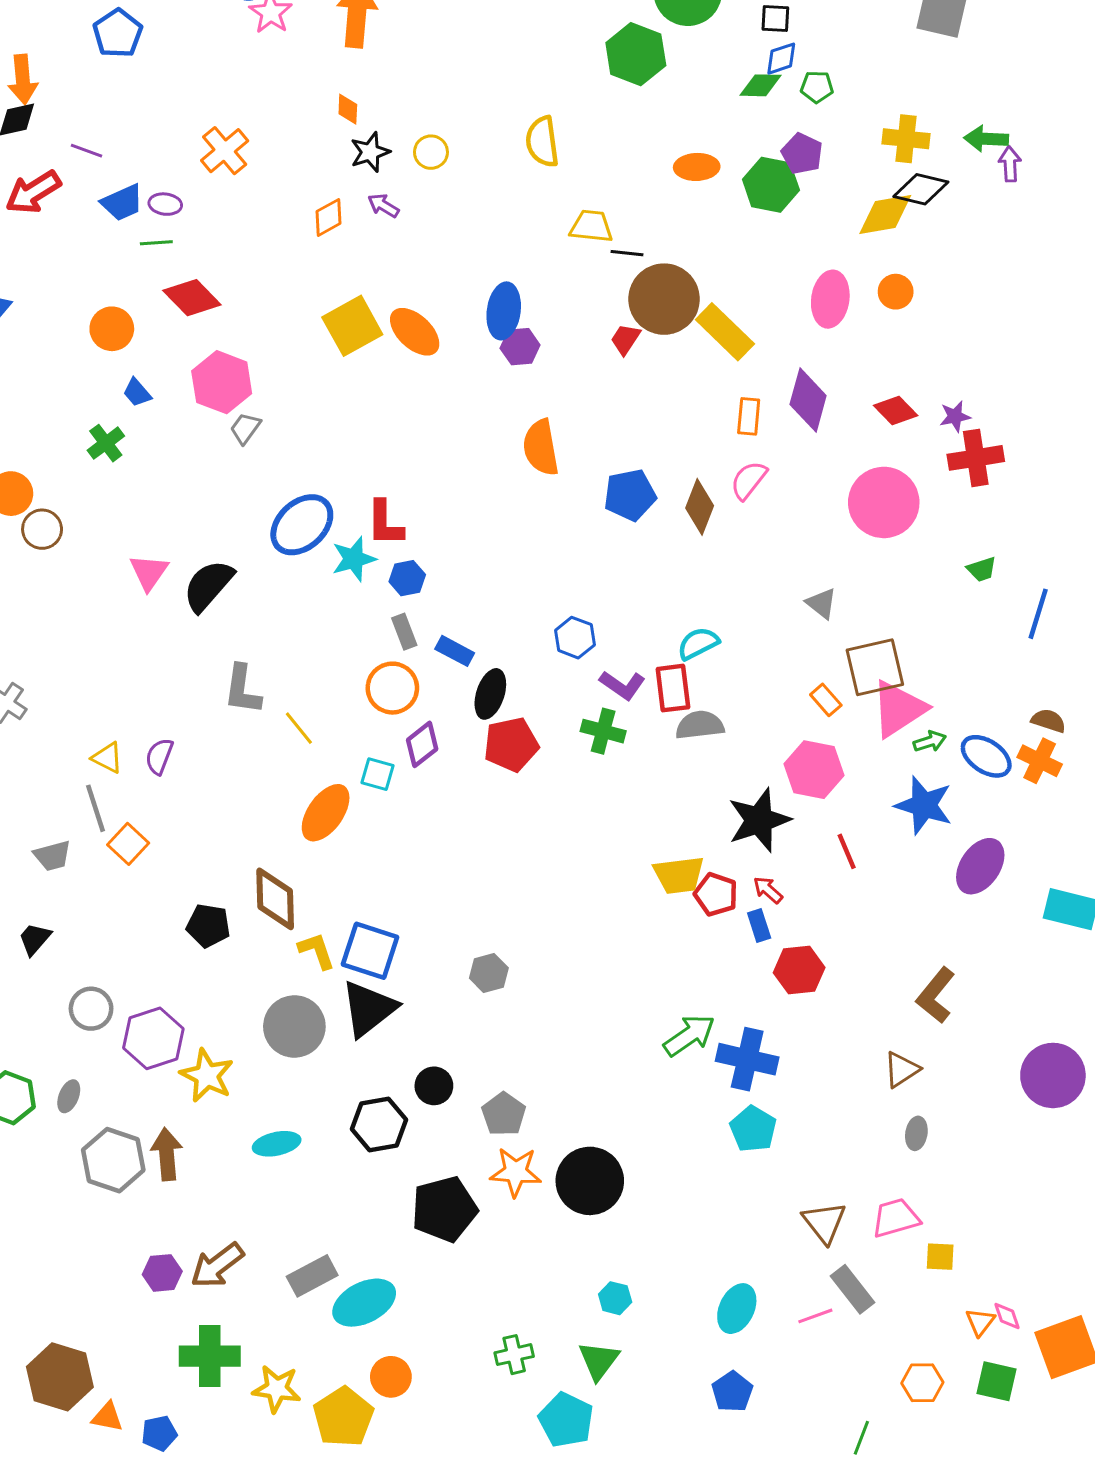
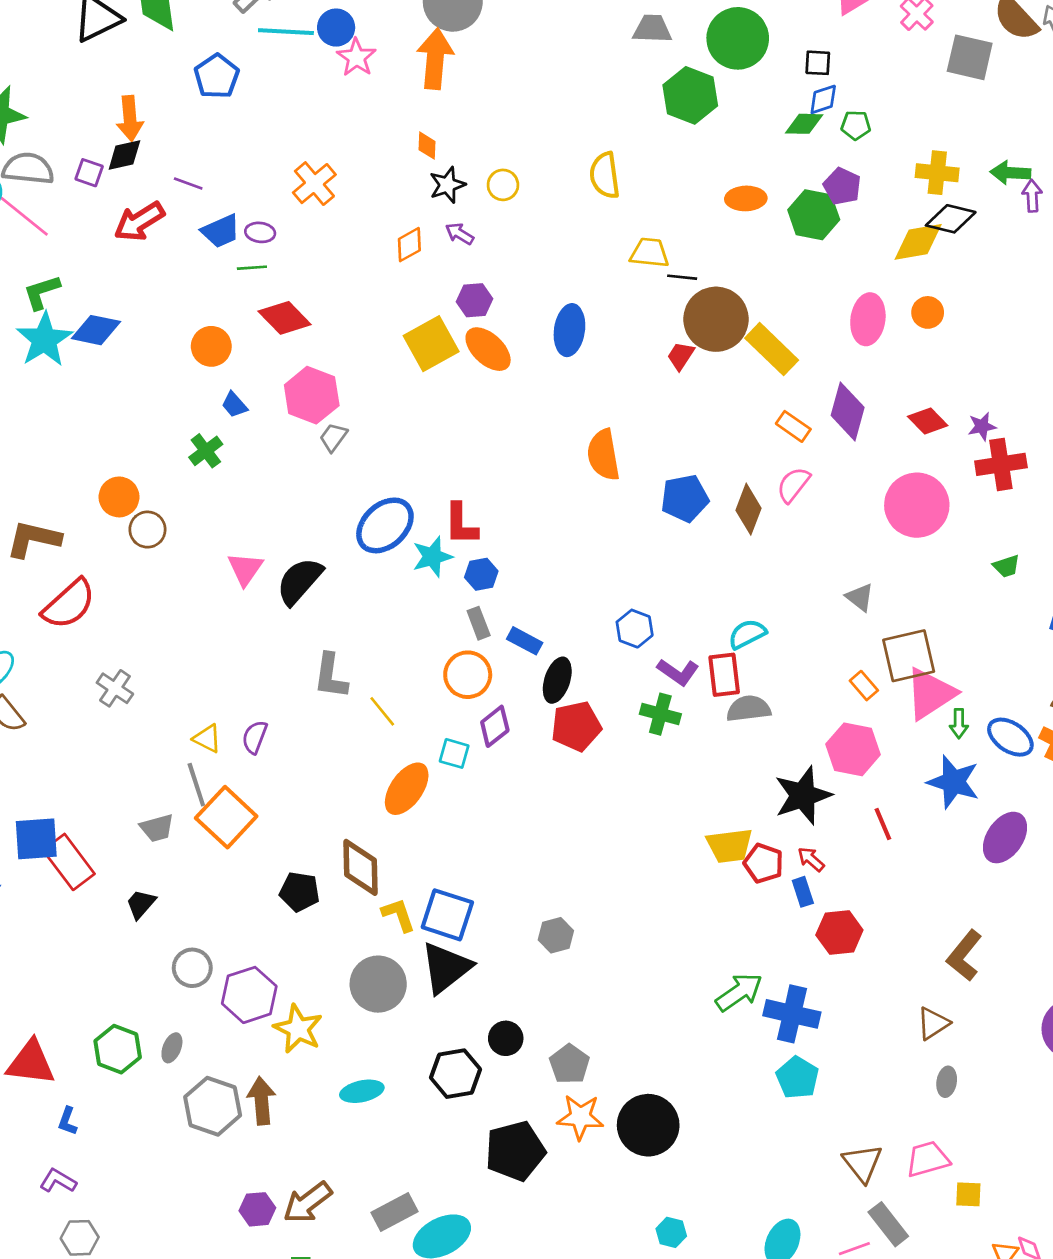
purple hexagon: (520, 347) -> (474, 300), moved
orange rectangle: (749, 416) -> (793, 426), turned -60
green arrow: (930, 741) -> (959, 724), turned 108
orange square: (128, 844) -> (226, 817), size x1.6

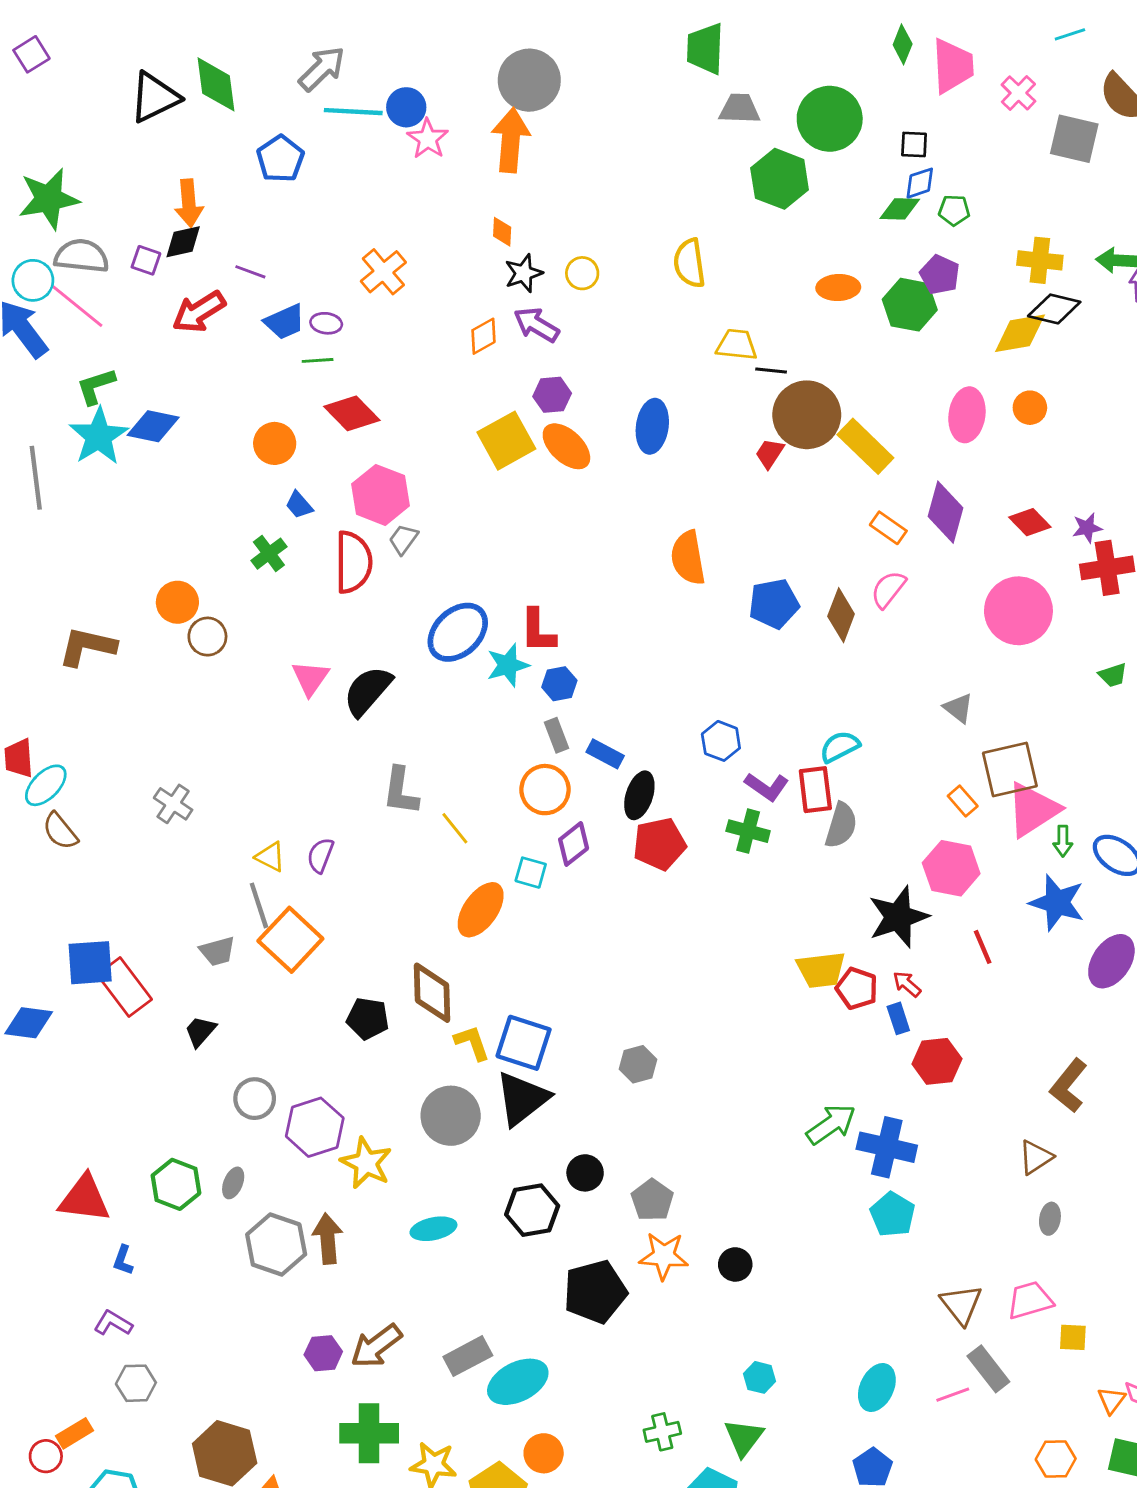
purple arrow: (460, 234) -> (536, 325), size x1.5
red semicircle: (69, 604) -> (353, 562), moved, turned -48
gray semicircle: (749, 709) -> (841, 825), turned 114
black circle: (648, 1125) -> (735, 1264), size x0.5

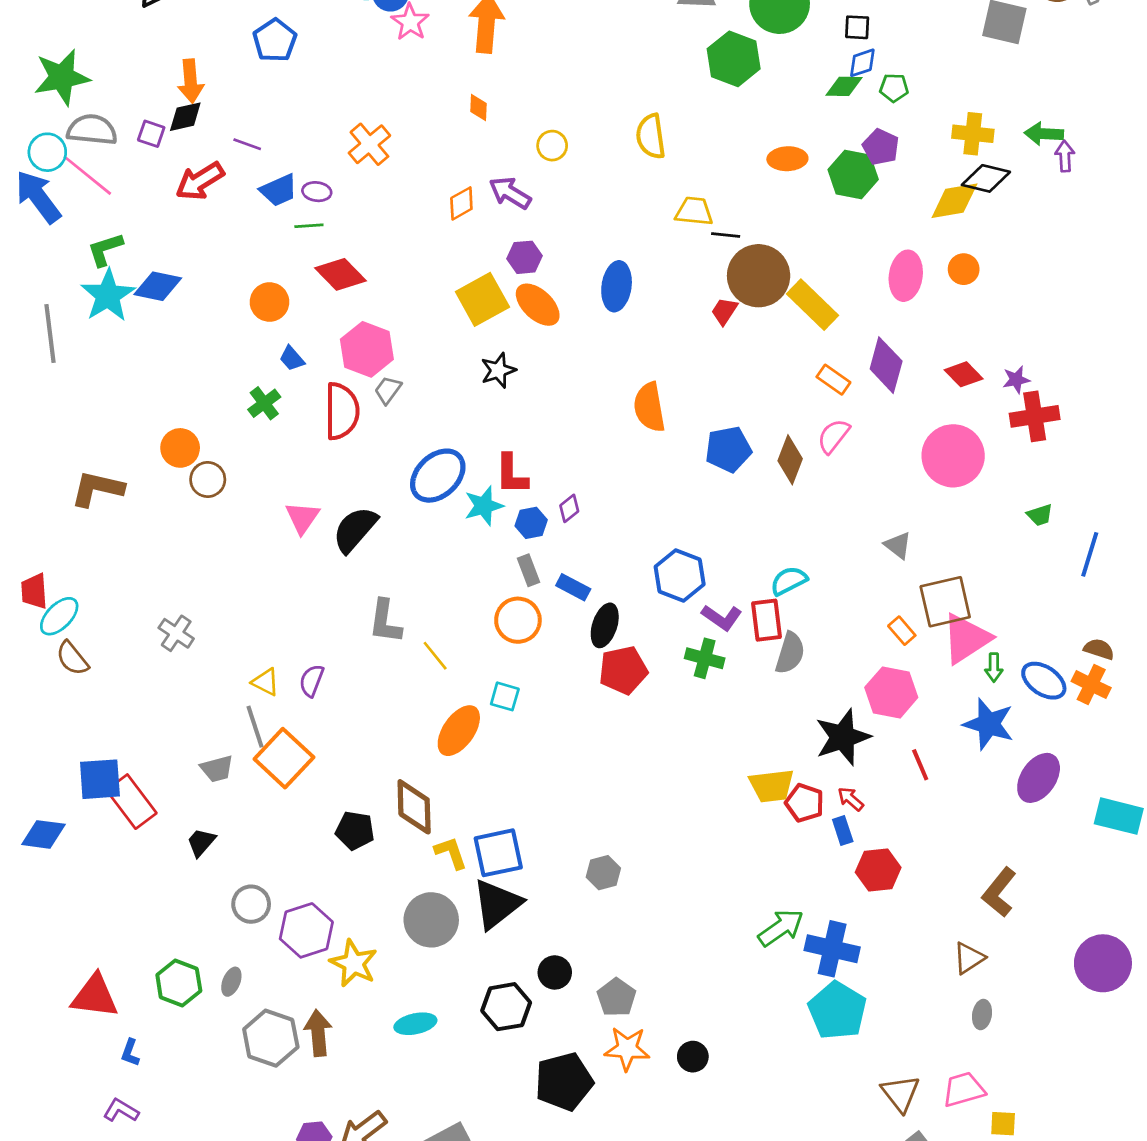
black star: (524, 273) -> (498, 370), moved
blue hexagon: (721, 741) -> (680, 575), size x1.4
purple diamond: (574, 844) -> (569, 508), moved, size x0.7
blue square: (524, 1043) -> (498, 853), turned -30
cyan pentagon: (893, 1214) -> (837, 1011), size x1.4

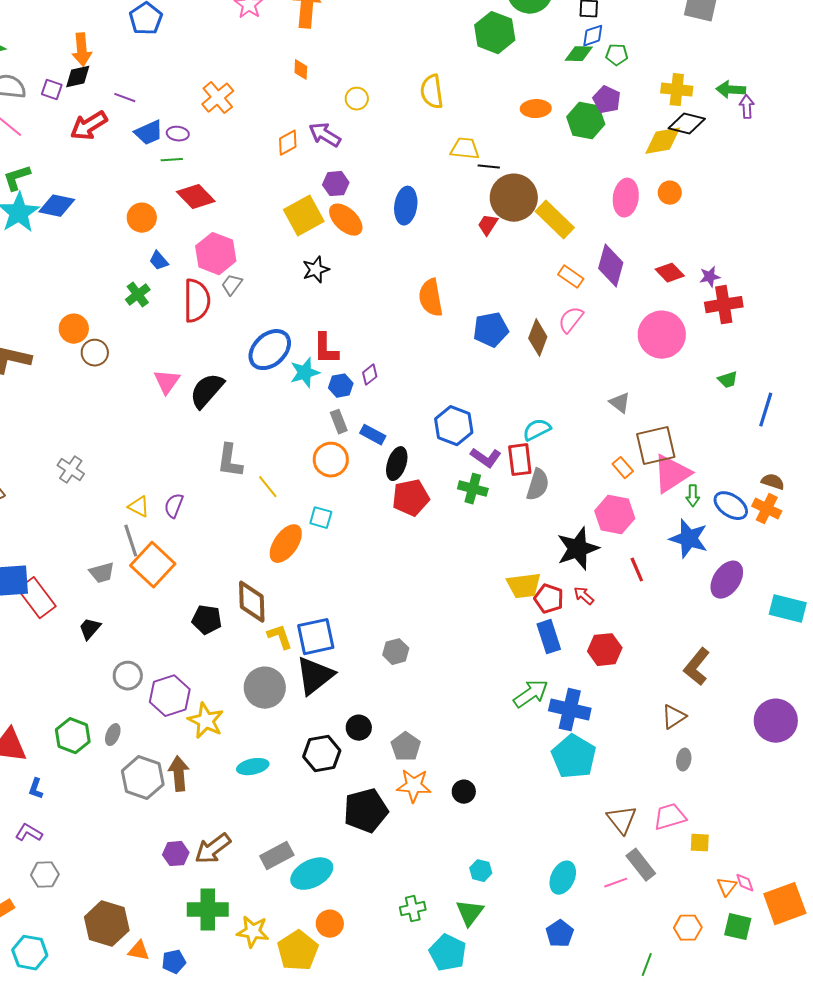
blue rectangle: (843, 830) -> (549, 637), moved, size x1.5

